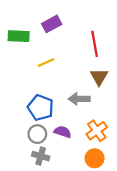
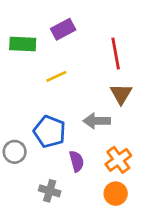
purple semicircle: (63, 132) -> (77, 161), turned 56
gray circle: (37, 134) -> (15, 152), moved

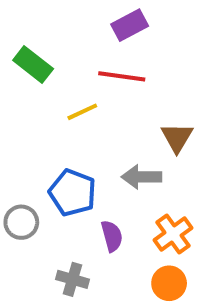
purple rectangle: (63, 29) -> (130, 25), moved
green rectangle: (23, 44) -> (33, 65), turned 35
red line: (116, 53) -> (122, 76), moved, turned -72

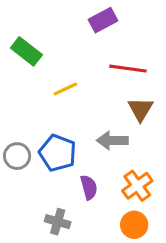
red line: (122, 76) -> (128, 69), moved
gray circle: (21, 222) -> (17, 156), moved

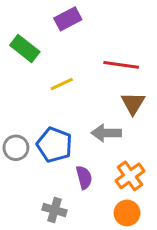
purple rectangle: (103, 20) -> (68, 19), moved

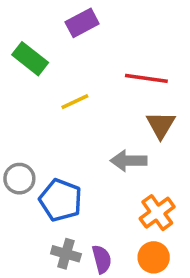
blue pentagon: (54, 145) -> (61, 200), moved
purple semicircle: (84, 177) -> (102, 259), moved

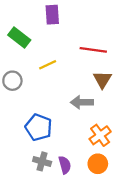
purple rectangle: (82, 23) -> (52, 15), turned -66
gray circle: (19, 179) -> (12, 81), moved

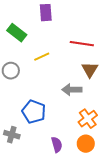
gray cross: (42, 161) -> (12, 135), moved

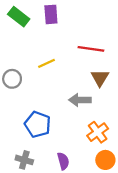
green rectangle: (17, 33) -> (19, 17), moved
gray cross: (12, 135) -> (24, 160), moved
orange circle: (86, 144) -> (105, 160), moved

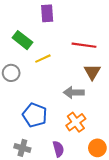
green rectangle: (19, 17) -> (22, 40), moved
orange cross: (98, 132) -> (76, 122), moved

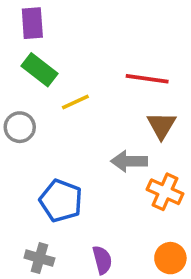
purple rectangle: (47, 13) -> (32, 23), moved
orange cross: (76, 122) -> (165, 192), moved, turned -30

